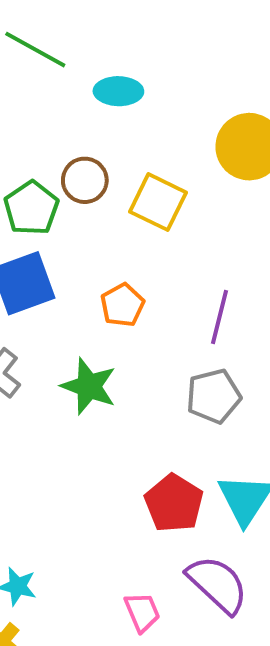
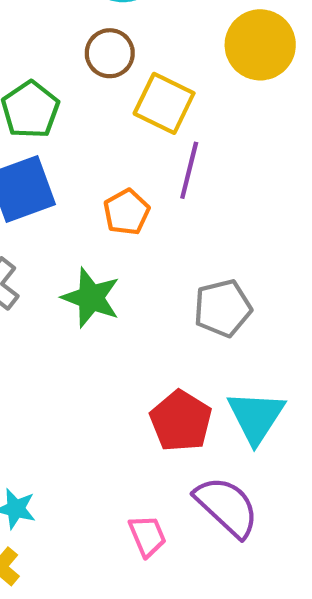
brown circle: (85, 180) -> (110, 53), moved
purple line: (219, 317) -> (189, 170), moved

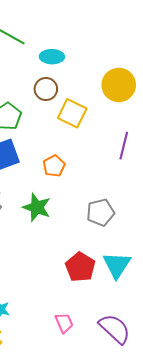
purple line: (189, 170) -> (124, 146), moved
purple semicircle: (227, 507) -> (115, 329), moved

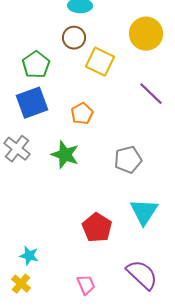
purple line: (124, 146) -> (151, 94), turned -60
red pentagon: (80, 267) -> (97, 228), moved
pink trapezoid: (64, 323) -> (86, 285), moved

